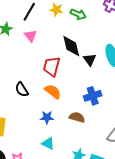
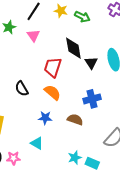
cyan triangle: (48, 143) -> (37, 143), moved

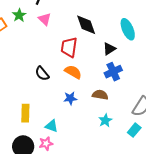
black triangle: (91, 63) -> (109, 49), moved, turned 40
cyan triangle: (37, 143) -> (52, 126), moved
cyan star: (75, 158) -> (105, 120), moved
cyan rectangle: (92, 163) -> (134, 130), moved, turned -64

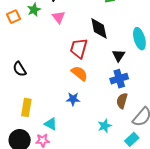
black triangle: (109, 49) -> (118, 56), turned -32
black semicircle: (42, 74) -> (20, 69), moved
brown semicircle: (100, 95) -> (122, 101), moved, turned -91

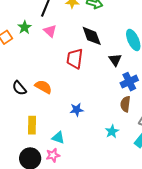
orange semicircle: (79, 73) -> (43, 87), moved
blue cross: (119, 79) -> (129, 82), moved

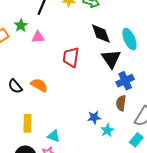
pink triangle: (50, 31) -> (38, 37), moved, turned -48
black diamond: (92, 36) -> (101, 34), moved
black triangle: (115, 60) -> (111, 59), size x1.5
blue star: (77, 110) -> (94, 117), moved

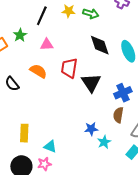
pink triangle: (38, 37) -> (47, 44), moved
black triangle: (111, 59) -> (91, 83), moved
orange semicircle: (39, 85) -> (38, 71), moved
black semicircle: (15, 86) -> (12, 84), moved

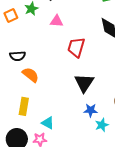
orange semicircle: (38, 71) -> (31, 75), moved
black triangle: (91, 83) -> (84, 83), moved
black semicircle: (12, 84) -> (18, 56), turned -63

